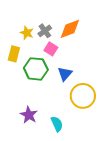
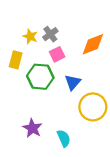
orange diamond: (70, 29) -> (93, 44), moved
pink square: (51, 49) -> (57, 54), turned 32

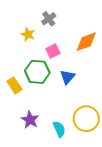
gray cross: (50, 34) -> (49, 19), moved
yellow rectangle: (16, 60) -> (14, 85), moved, turned -49
yellow circle: (93, 107) -> (86, 119), moved

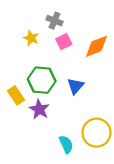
gray cross: (49, 19) -> (54, 21), turned -32
pink square: (53, 51) -> (64, 42), moved
purple star: (30, 120) -> (39, 109), moved

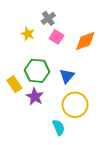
gray cross: (54, 21) -> (48, 18), turned 32
pink square: (64, 42) -> (57, 37), turned -32
yellow circle: (96, 133) -> (75, 105), moved

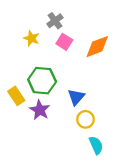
blue triangle: (67, 76) -> (76, 97), moved
yellow circle: (75, 105) -> (86, 119), size x0.6
cyan semicircle: (59, 127) -> (96, 145), moved

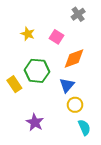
gray cross: (55, 21) -> (78, 14), moved
orange diamond: (97, 47) -> (74, 58), moved
purple star: (40, 110) -> (35, 122), moved

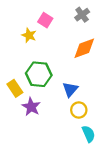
pink square: (57, 37) -> (45, 20), moved
orange diamond: (74, 58) -> (84, 48), moved
purple star: (35, 122) -> (31, 107), moved

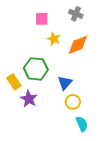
gray cross: (82, 15) -> (76, 14), turned -32
pink square: (45, 20) -> (42, 19), turned -32
yellow star: (29, 35) -> (54, 39), moved

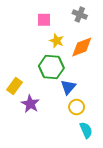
green hexagon: (36, 69) -> (51, 67), moved
yellow rectangle: (14, 82) -> (15, 86), turned 70

